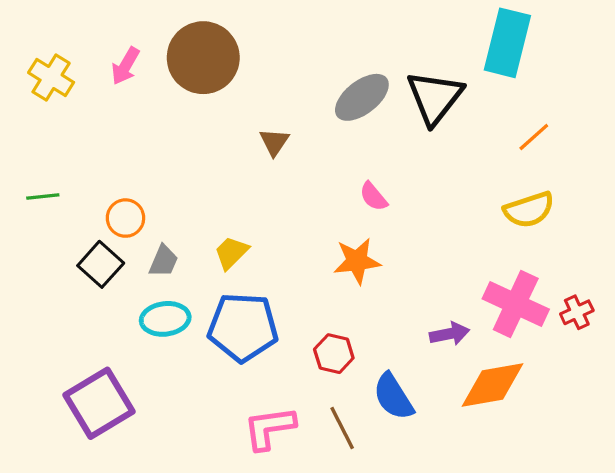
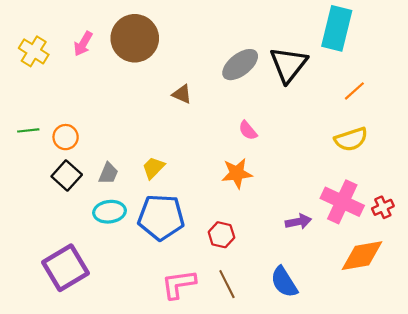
brown triangle: (274, 142) -> (182, 94), turned -40
orange circle: (125, 218) -> (66, 137), moved
orange diamond: (493, 385) -> (362, 256), moved
blue semicircle: (393, 397) -> (284, 282), moved

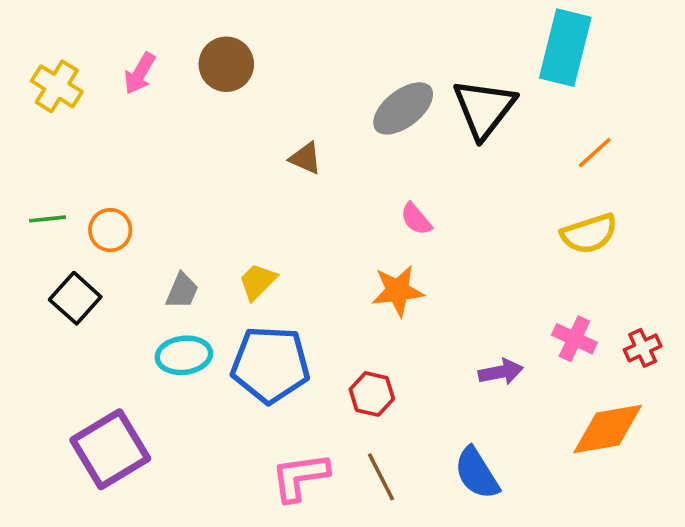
brown circle: (135, 38) -> (226, 64), size x0.7
black square: (67, 175) -> (75, 298), moved
pink cross: (342, 202) -> (574, 339), size x0.6

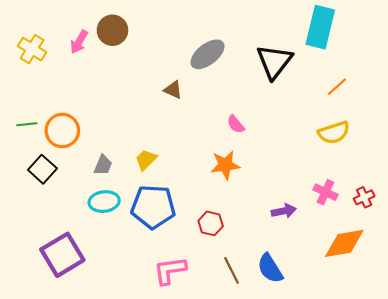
brown circle: (226, 64) -> (112, 30), moved
gray ellipse: (403, 108) -> (207, 54), moved
orange circle: (110, 230) -> (62, 131), size x1.4
brown line: (381, 477) -> (232, 270), moved

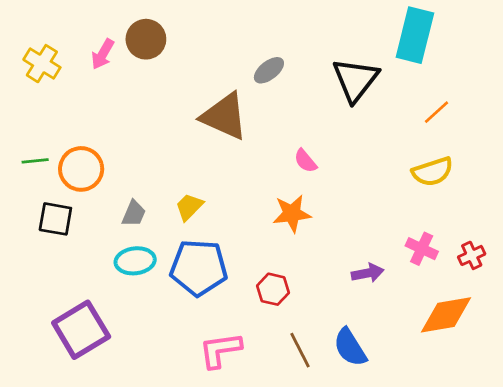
gray ellipse: (207, 54) -> (269, 70), size x0.7
brown triangle: (173, 90) -> (224, 116), size x2.0
black square: (42, 169) -> (55, 219), turned -32

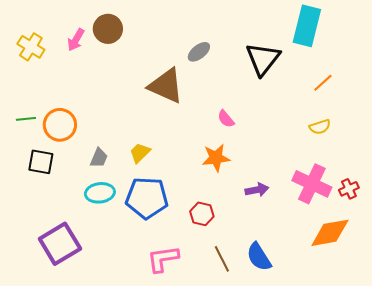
yellow semicircle: (432, 172) -> (320, 127), size x0.7
pink cross: (422, 249) -> (312, 184), size x1.6
purple arrow: (368, 273) -> (257, 190), moved

